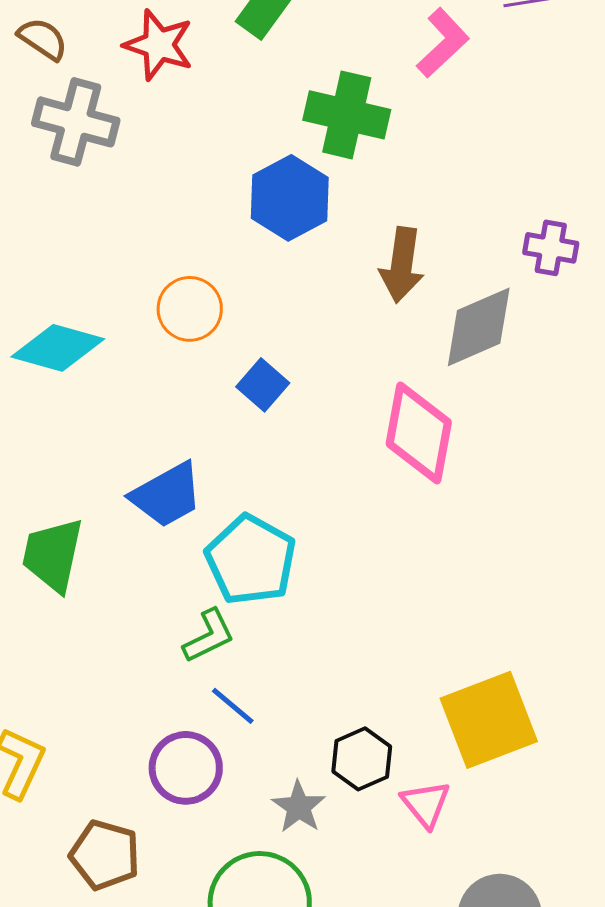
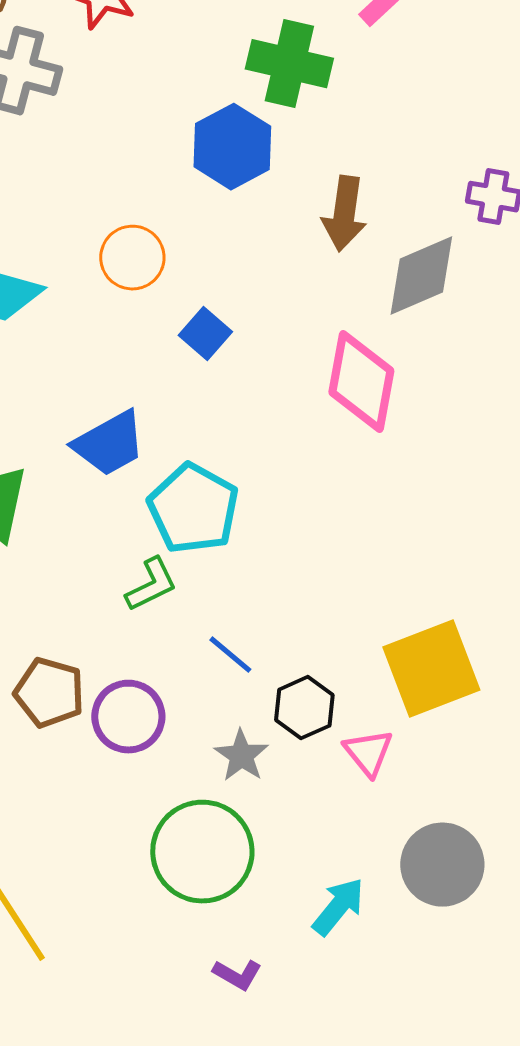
blue line: (233, 706) -> (230, 655), moved
brown pentagon: (105, 855) -> (49, 693), moved

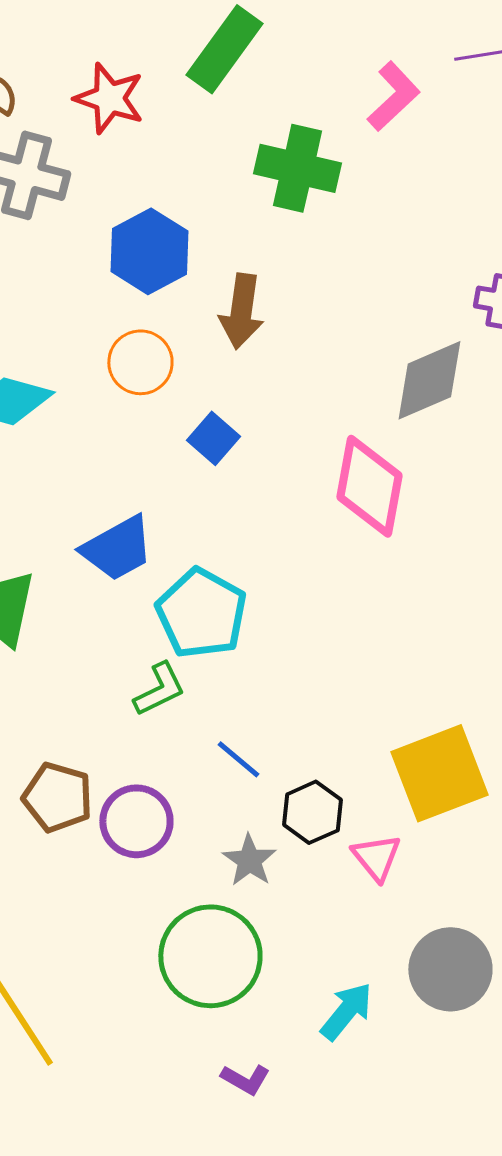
blue hexagon: (232, 147) -> (149, 251), moved
brown arrow: (344, 214) -> (241, 311), moved

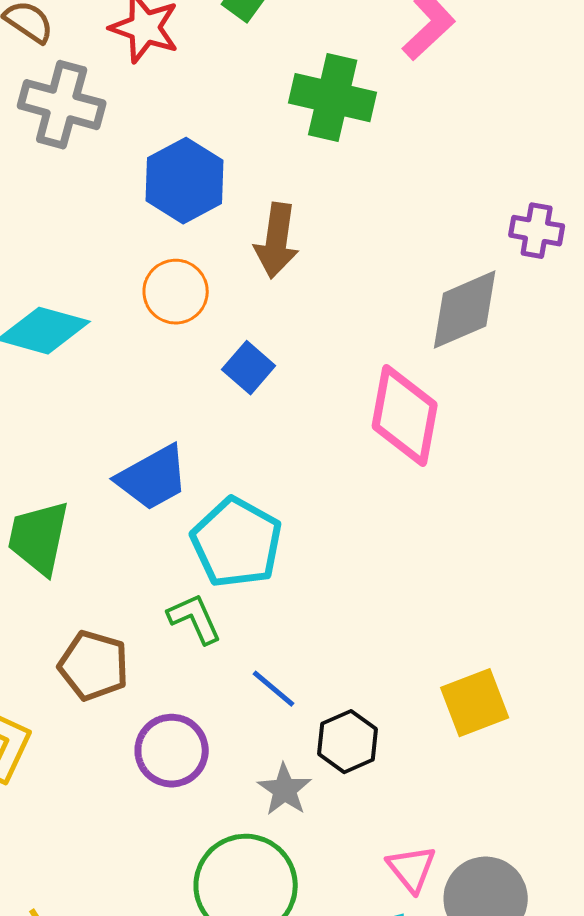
green L-shape: (159, 689) -> (195, 619), turned -88
yellow square: (439, 773) -> (475, 703), size x0.7
brown pentagon: (57, 797) -> (94, 666), moved
pink triangle: (376, 857) -> (412, 869), moved

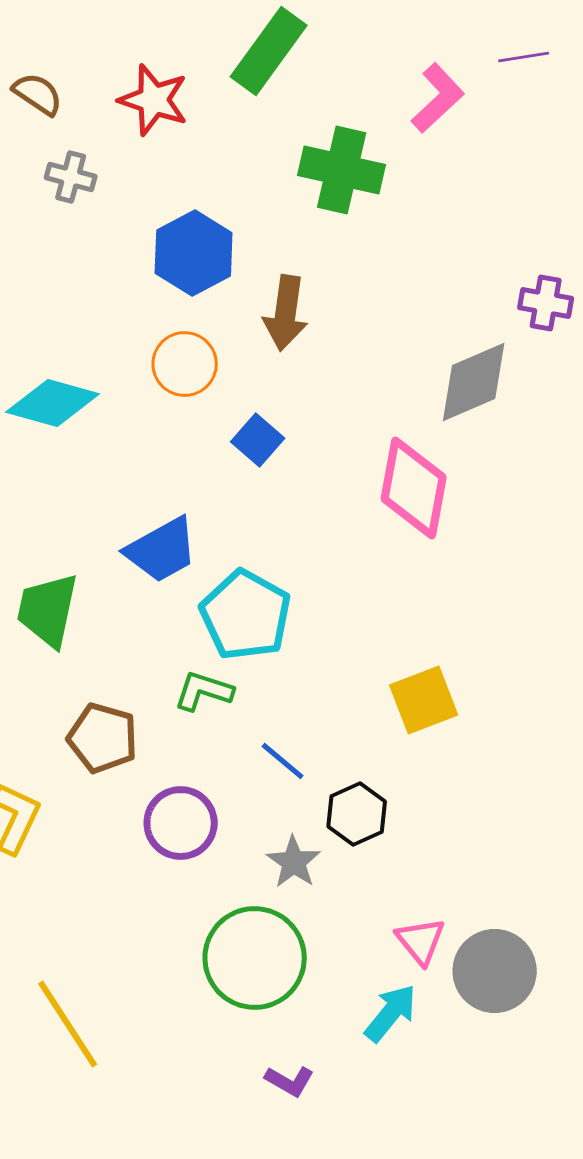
gray cross: (62, 105) -> (71, 177), size x0.6
green L-shape: (195, 619) -> (204, 691), turned -48
yellow square: (475, 703) -> (424, 700), moved

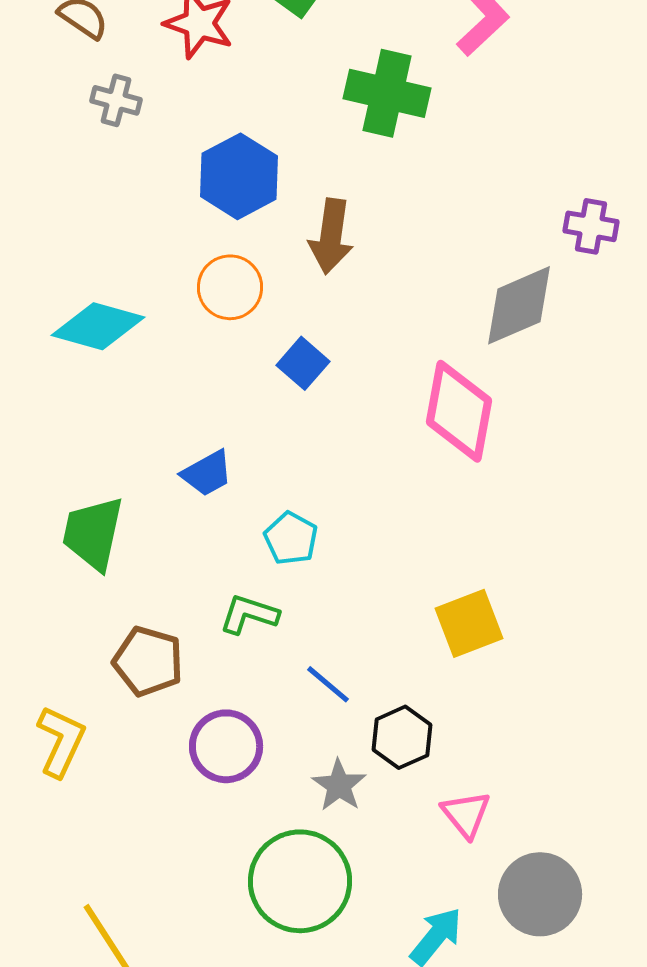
blue trapezoid: (162, 550) -> (207, 473), size x0.7
cyan pentagon: (246, 615) -> (291, 538), size x0.6
pink triangle: (421, 941) -> (466, 814), moved

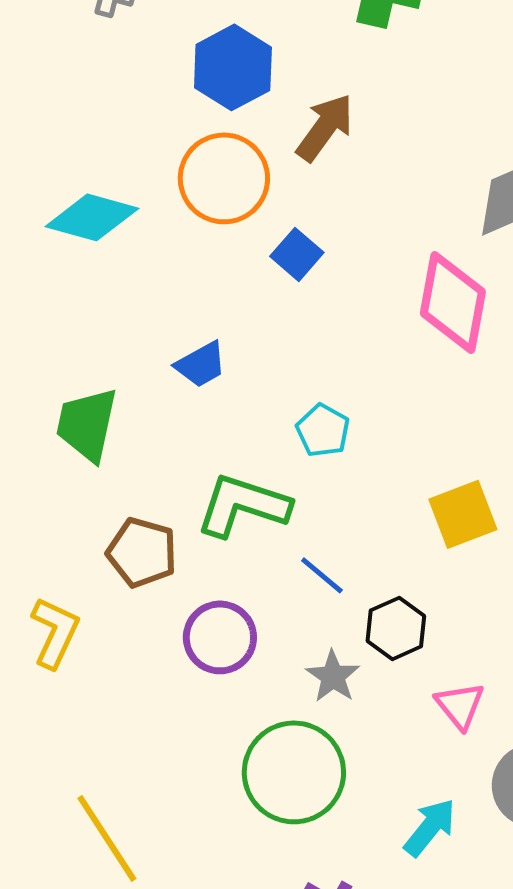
brown arrow: (331, 236) -> (325, 127), turned -152
orange circle: (230, 287) -> (224, 178), size x1.4
cyan pentagon: (291, 538) -> (323, 430), moved
green L-shape: (249, 614) -> (243, 505), size x1.6

